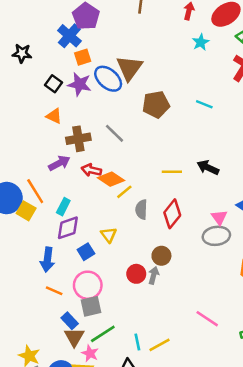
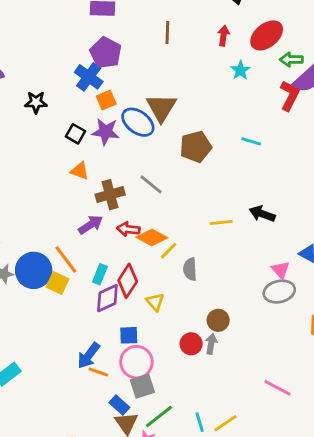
red diamond: (172, 214) -> (128, 281), moved
blue square: (86, 252) -> (129, 335), moved, turned 35
blue arrow: (47, 260) -> (89, 355), moved, turned 35

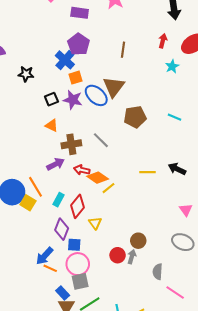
brown line: (167, 33) -> (123, 50), moved
black square: (76, 134) -> (51, 99), turned 32
gray semicircle: (190, 269) -> (158, 272), moved
gray ellipse: (279, 292) -> (183, 242), moved, turned 30
purple diamond: (107, 298) -> (62, 229), moved, turned -50

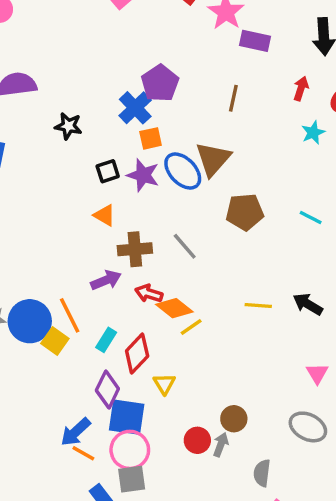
purple rectangle: (80, 13) -> (255, 41), moved
blue square: (74, 245) -> (127, 417), size x1.6

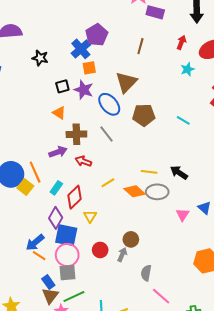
blue ellipse: (183, 171) -> (109, 104), moved
orange diamond: (174, 308) -> (135, 191), moved
gray ellipse: (308, 427) -> (157, 192), moved, turned -30
red circle: (197, 440) -> (100, 250), moved

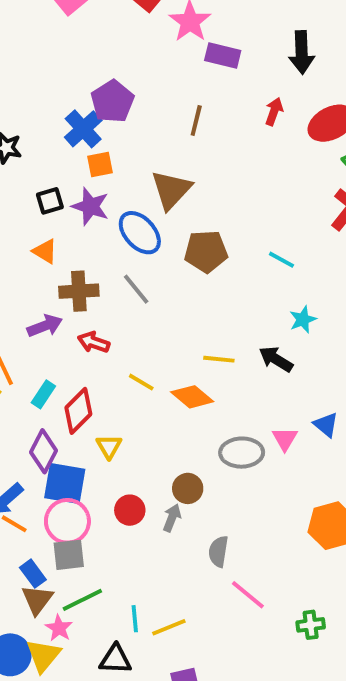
cyan star: (187, 69) -> (303, 319), moved
yellow line: (108, 183) -> (141, 382), turned 64
gray ellipse: (157, 192) -> (242, 453), moved

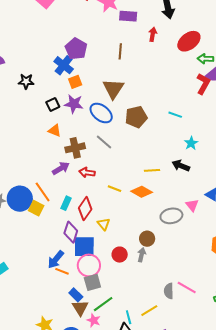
red arrow: (274, 111) -> (153, 34), moved
gray semicircle: (218, 551) -> (169, 291), moved
cyan line: (135, 619) -> (129, 317), moved

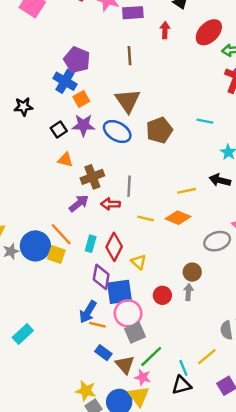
gray line: (104, 142) -> (129, 186), moved, turned 60
blue rectangle: (76, 295) -> (103, 353), moved

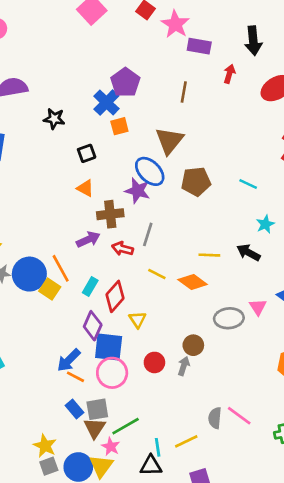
purple star: (83, 125) -> (138, 191), moved
gray square: (135, 333) -> (97, 409), moved

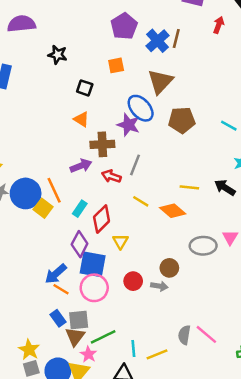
blue cross: (106, 102) -> (158, 41), moved
black square: (87, 153) -> (85, 88), turned 35
gray arrow: (184, 366) -> (159, 286), turned 77
cyan line: (158, 447) -> (133, 349), moved

